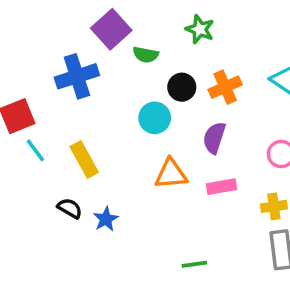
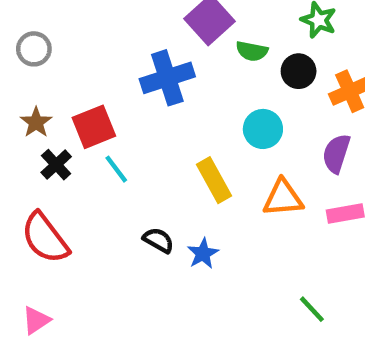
black circle: (182, 87) -> (299, 71), moved
yellow rectangle: (84, 159) -> (214, 180), moved
green line: (194, 264) -> (312, 309), turned 55

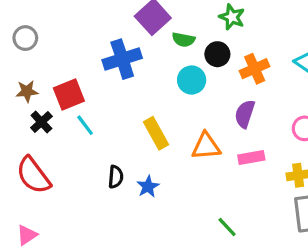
brown star: (36, 122) -> (27, 91), turned 30
cyan circle: (263, 129) -> (192, 80), moved
black semicircle: (158, 240) -> (116, 177), turned 65

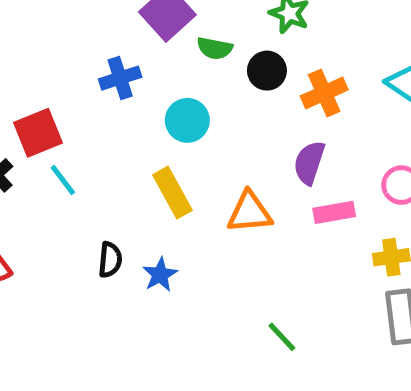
blue cross: (122, 59) -> (120, 78), size x0.7
cyan circle: (192, 80) -> (187, 120), moved
pink rectangle: (251, 157) -> (334, 212), moved

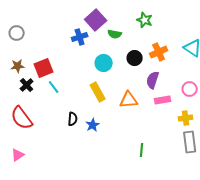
black circle: (267, 71) -> (135, 58), moved
blue cross: (120, 78) -> (80, 37), moved
green line: (282, 337) -> (142, 150), turned 48

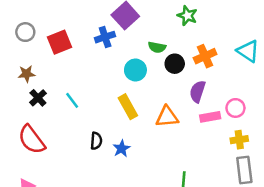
green semicircle: (115, 34) -> (157, 47), moved
red square: (44, 68) -> (59, 42), moved
pink circle: (190, 89) -> (235, 108), moved

